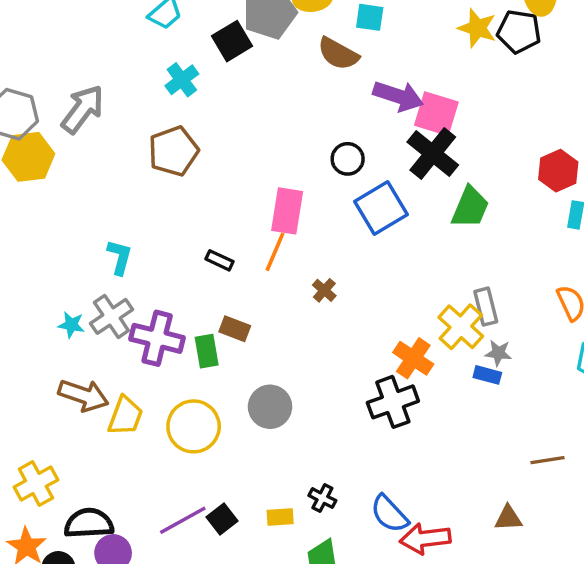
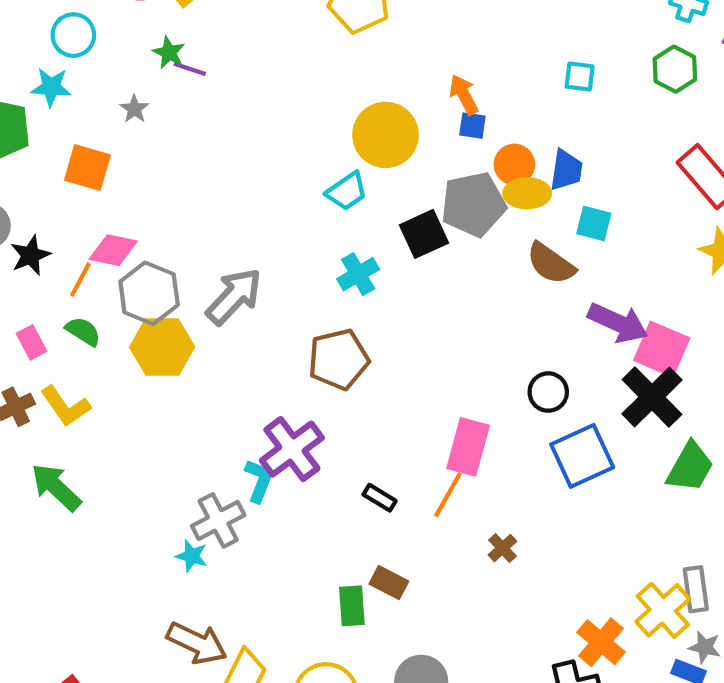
gray cross: (111, 316) -> (218, 520), moved
purple cross: (157, 338) -> (292, 449), moved, turned 33

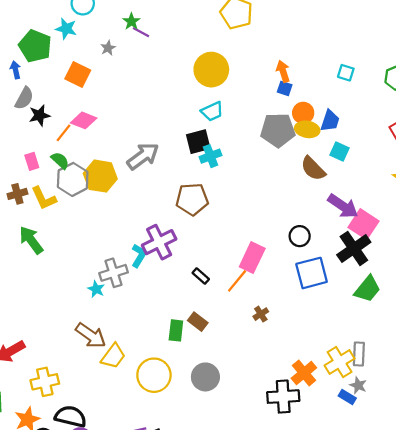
yellow circle: (385, 135) -> (211, 70), moved
black square: (424, 234) -> (198, 142), moved
gray hexagon: (149, 293) -> (73, 179), moved

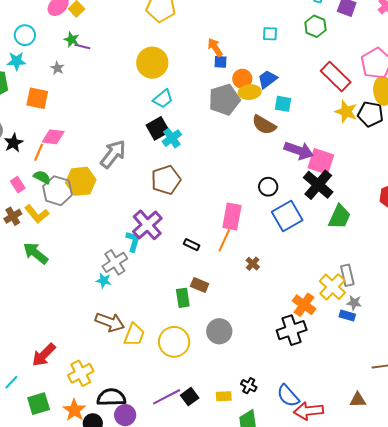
blue trapezoid: (330, 121) -> (267, 79), turned -130

